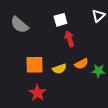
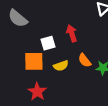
white square: (60, 20) -> (48, 43), moved
orange semicircle: (81, 64) -> (85, 60), turned 80

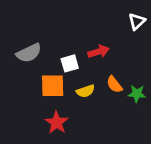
gray semicircle: (18, 18) -> (29, 53), moved, turned -66
red arrow: (72, 33) -> (99, 52), turned 91

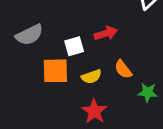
green star: (137, 94) -> (148, 92), moved
red star: (57, 123) -> (94, 111), moved

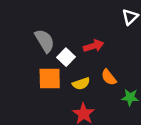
gray semicircle: (29, 35) -> (45, 41), moved, turned -95
white square: (74, 46) -> (66, 57), turned -30

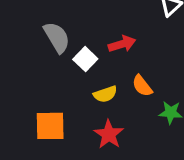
orange square: (50, 79) -> (50, 126), moved

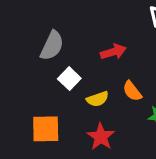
gray semicircle: (57, 37) -> (52, 46), turned 56
white square: (85, 59) -> (69, 79), moved

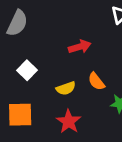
gray semicircle: (52, 46) -> (17, 23), moved
white square: (69, 79) -> (27, 70), moved

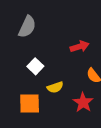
yellow semicircle: (66, 88) -> (55, 87), moved
red star: (69, 122) -> (83, 102), moved

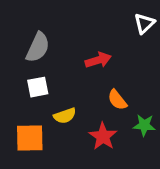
gray semicircle: (27, 27) -> (38, 47), moved
white square: (35, 66) -> (38, 87), turned 35

